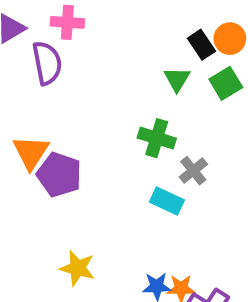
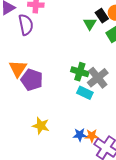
green triangle: (177, 79) -> (90, 24), moved
green cross: (157, 138) -> (80, 72), moved
gray cross: (193, 171) -> (98, 78), size x1.5

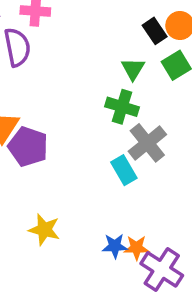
green triangle: (90, 24) -> (133, 69), moved
green cross: (80, 72) -> (122, 107), moved
cyan rectangle: (85, 93) -> (124, 170), turned 35

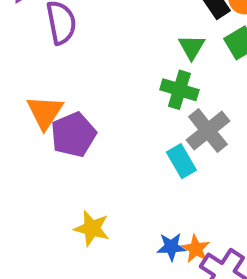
purple pentagon: (28, 147) -> (73, 135), turned 30
orange star: (137, 248) -> (196, 249), turned 30

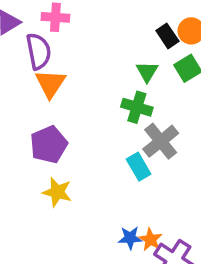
orange triangle: (45, 112) -> (50, 83), moved
yellow star: (92, 228) -> (57, 192), moved

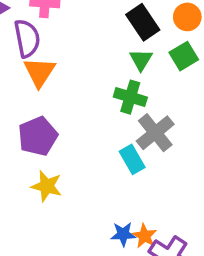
black rectangle: (167, 36) -> (143, 22), moved, size x1.4

